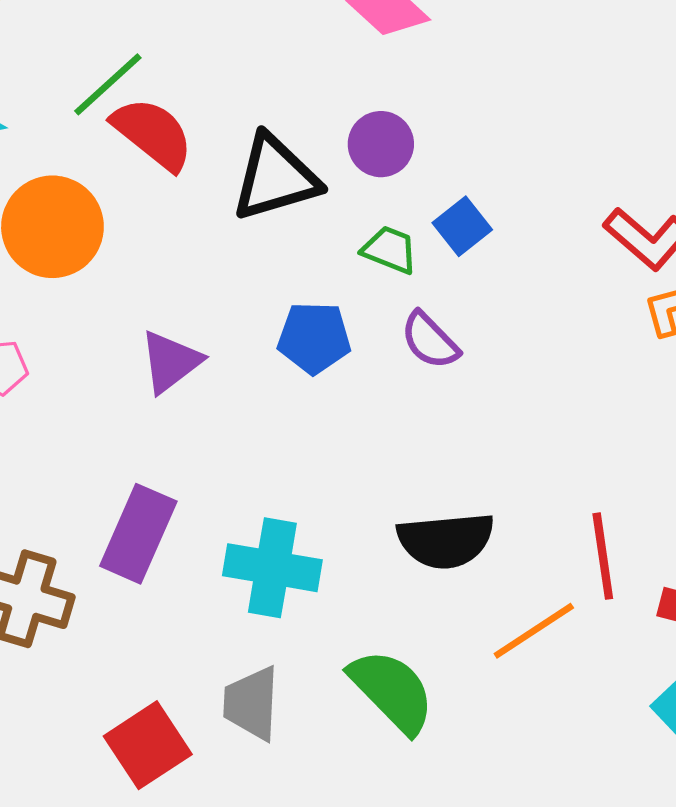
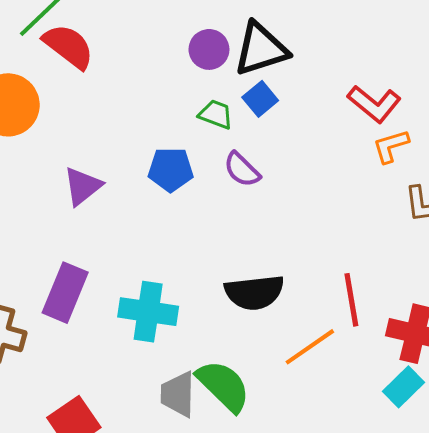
black triangle: (275, 178) -> (261, 49), moved
gray trapezoid: (252, 703) -> (178, 394), moved

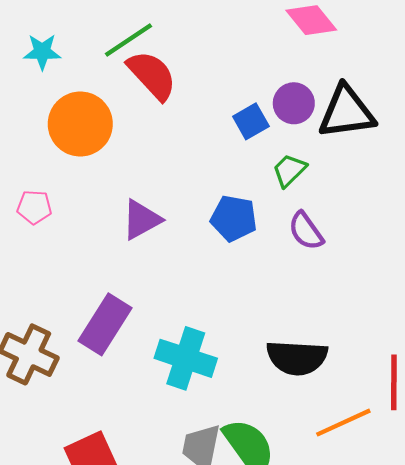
blue square: (260, 99) -> (251, 121), moved
green trapezoid: (216, 114) -> (289, 170), turned -75

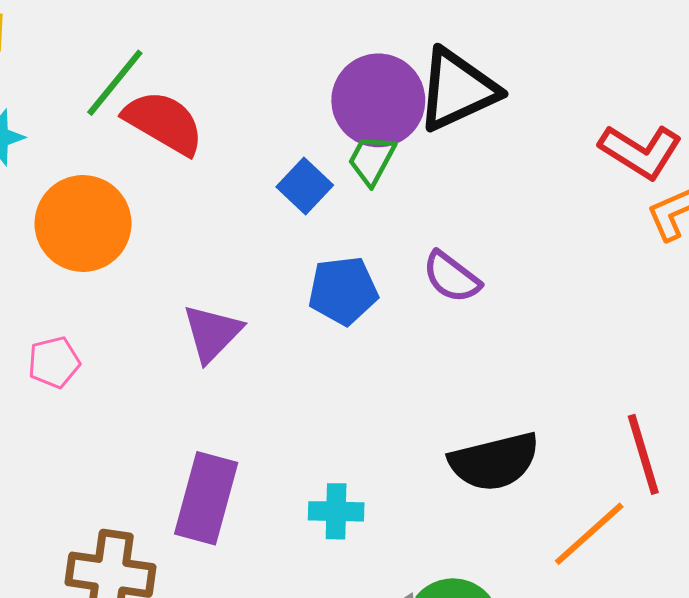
purple circle: (294, 103) -> (378, 100), size x1.5
blue square: (251, 121) -> (305, 186), moved
green trapezoid: (289, 170) -> (372, 160), moved
cyan cross: (186, 358) -> (336, 511), size x0.6

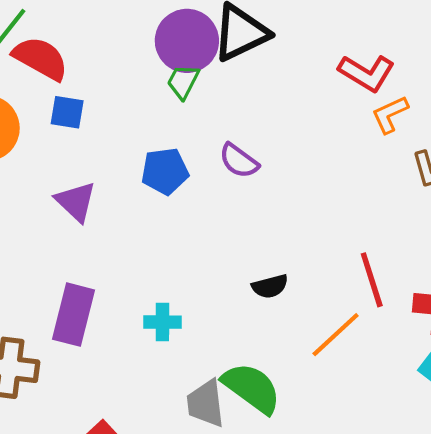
blue square: (305, 186) -> (67, 112), moved, turned -33
purple triangle: (212, 333) -> (76, 202), turned -30
black semicircle: (494, 462) -> (270, 286), size x0.6

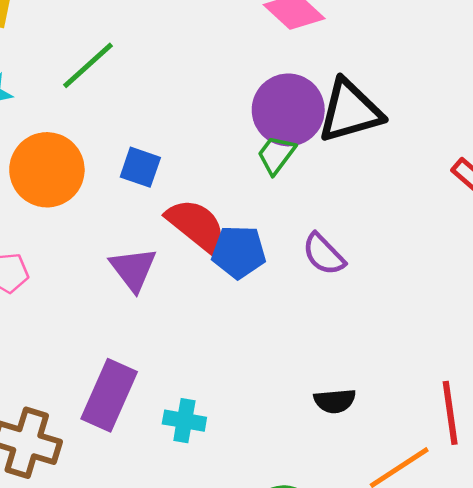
red semicircle: (41, 58) -> (196, 225), moved
cyan cross: (162, 322) -> (184, 421), moved

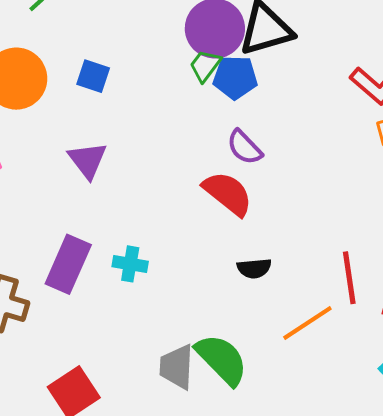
red semicircle: (196, 225) -> (228, 193), moved
blue pentagon: (239, 252) -> (235, 77), moved
cyan cross: (184, 421) -> (130, 264), moved

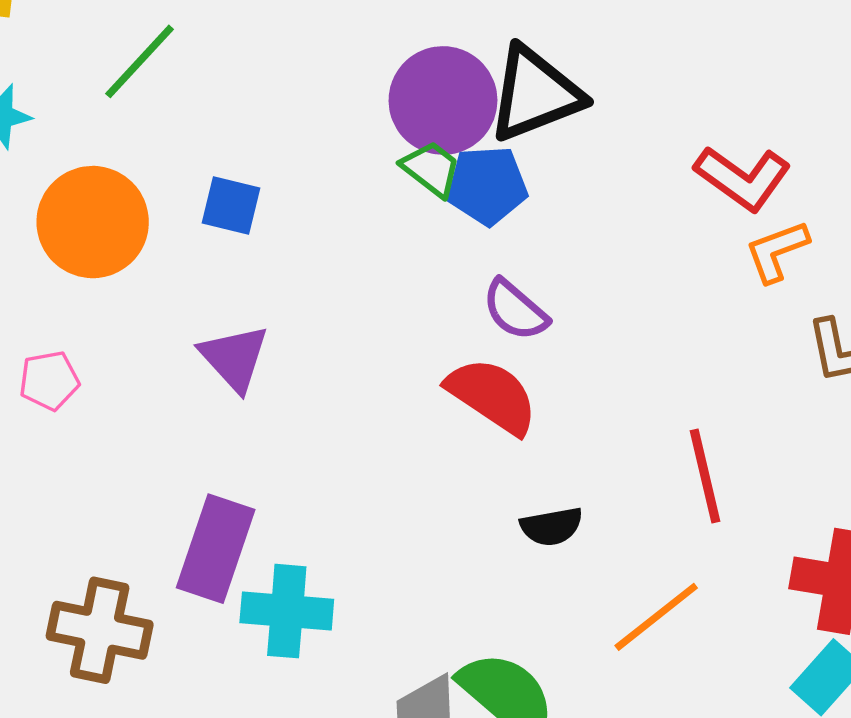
green trapezoid: (205, 66) -> (431, 169), turned 96
cyan cross: (130, 264) -> (287, 611), moved, size x1.4
red line: (349, 278) -> (705, 476), moved

